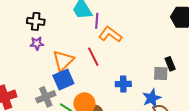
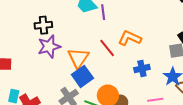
orange L-shape: (110, 34) -> (130, 38), moved
purple star: (37, 43) -> (49, 47), size x1.6

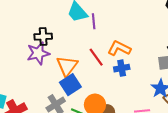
black cross: (43, 25) -> (43, 37), moved
blue cross: (142, 69) -> (122, 68), moved

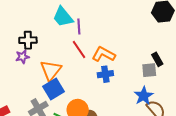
purple star: (38, 53) -> (22, 57), size x0.6
red line: (96, 57) -> (79, 50), moved

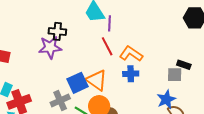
purple star: (22, 57) -> (50, 47), size x1.6
black rectangle: (157, 59) -> (184, 65), turned -48
orange triangle: (51, 70) -> (97, 80), moved, turned -40

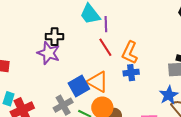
purple star: (50, 47) -> (49, 53), turned 30
orange L-shape: (131, 54) -> (130, 53), turned -95

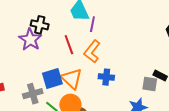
red line: (105, 47) -> (69, 45), moved
orange L-shape: (130, 53) -> (92, 51), moved

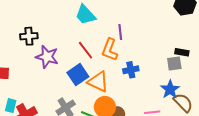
purple line: (92, 24) -> (120, 32), moved
black cross: (40, 25) -> (29, 36), moved
blue square: (52, 79) -> (78, 75), moved

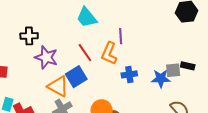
black rectangle: (182, 52) -> (188, 66), moved
orange triangle: (98, 82) -> (58, 86), moved
blue star: (170, 89) -> (161, 78), moved, turned 30

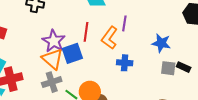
red line: (85, 53) -> (86, 32), turned 30
purple star: (46, 57) -> (54, 41), moved
blue star: (161, 78) -> (161, 43), moved

